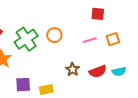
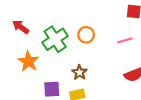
brown star: (73, 69) -> (79, 72), moved

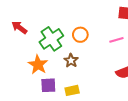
orange star: (28, 61) -> (38, 65), moved
brown star: (79, 72) -> (71, 61), moved

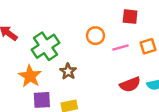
orange circle: (80, 35) -> (95, 36), moved

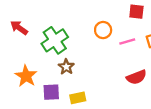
brown star: (68, 71) -> (66, 67), moved
orange star: (30, 76) -> (26, 76), moved

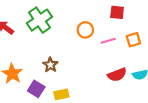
green cross: (55, 40) -> (39, 20), moved
purple square: (51, 92) -> (36, 89), turned 35

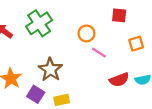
pink line: (108, 41) -> (99, 53), moved, turned 48
brown star: (50, 65) -> (50, 70), size x1.5

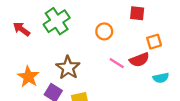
pink line: (99, 53) -> (117, 63), moved
red semicircle: (119, 80) -> (139, 60), moved

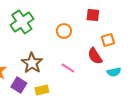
red semicircle: (139, 60) -> (95, 56), turned 78
pink line: (117, 63) -> (68, 68), moved

